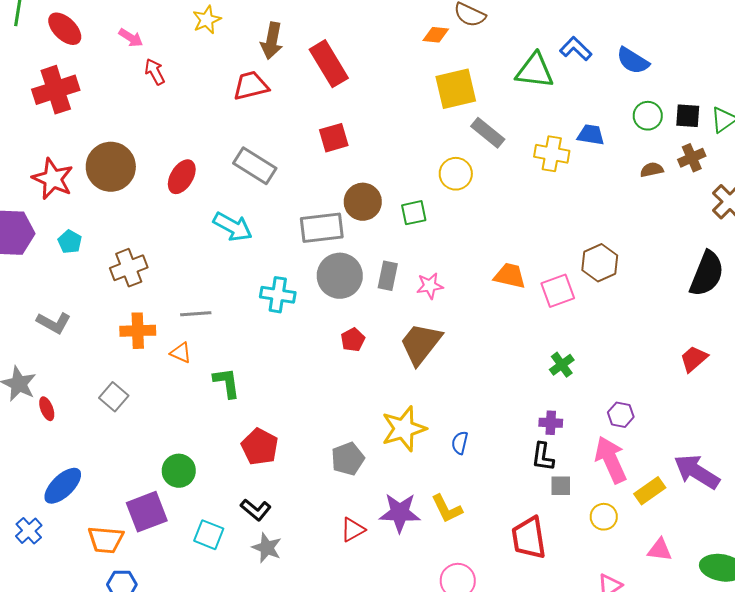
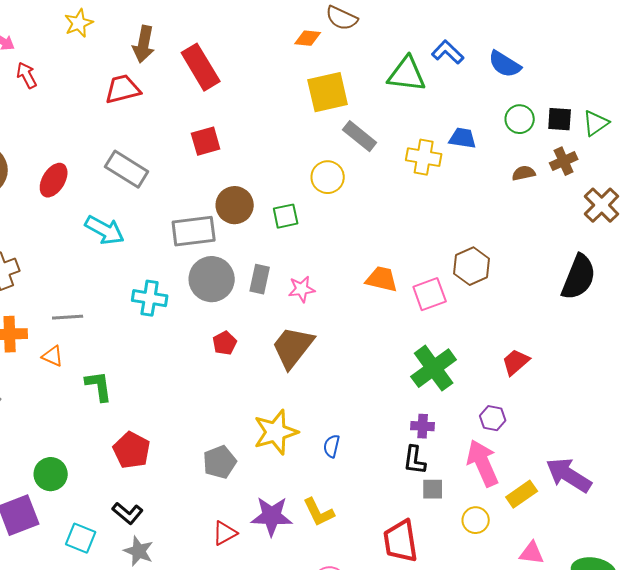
red trapezoid: (694, 359) -> (516, 362), moved
green cross: (562, 365) -> (434, 368), size x1.8

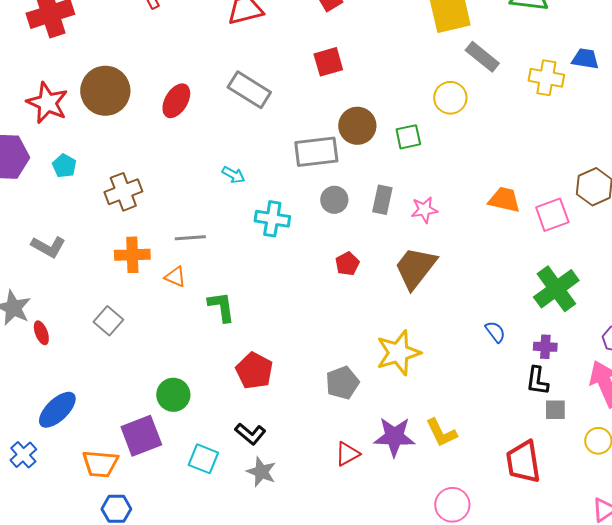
cyan arrow: (105, 230) -> (233, 175), moved, size x0.6
gray circle: (212, 279) -> (334, 200), size x0.6
blue semicircle: (332, 446) -> (495, 332), moved, turned 130

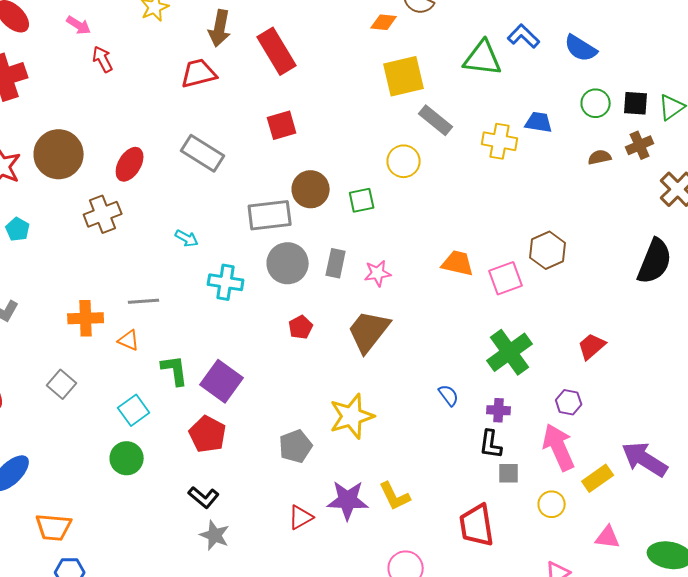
brown cross: (123, 192) -> (103, 214), moved
gray circle: (334, 200) -> (288, 263), size x1.5
purple square: (141, 436) -> (222, 381), moved, turned -33
cyan square: (203, 459) -> (134, 410), moved, turned 32

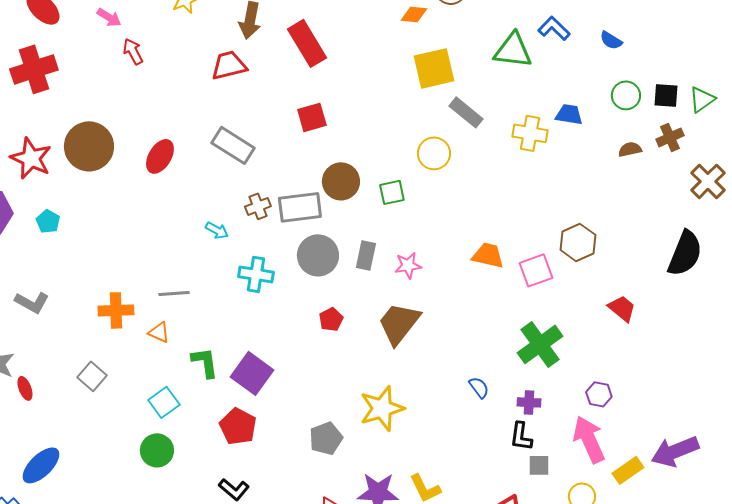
blue semicircle: (581, 48) -> (611, 40), size x0.7
brown cross: (103, 214) -> (258, 206), moved, size x0.7
red trapezoid: (592, 346) -> (622, 308), moved, turned 80
purple arrow: (645, 459) -> (675, 451), turned -54

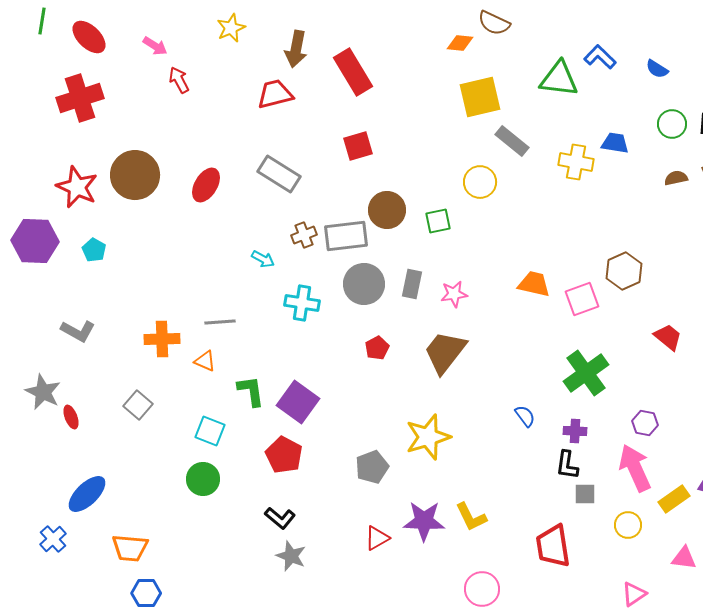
cyan square: (164, 402) -> (210, 431), turned -32

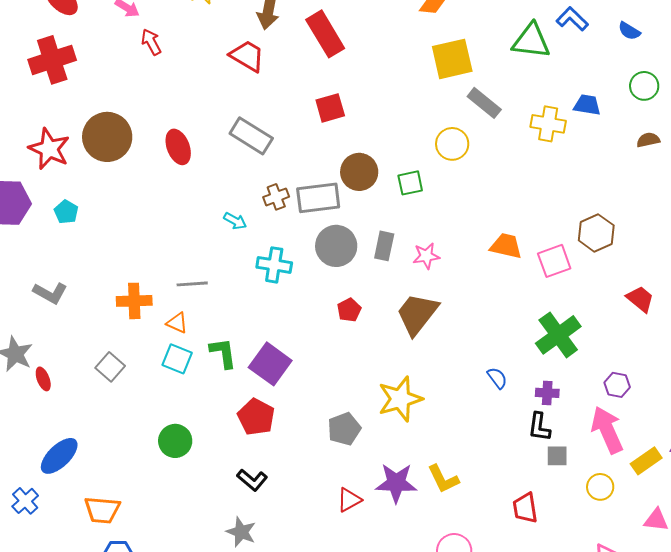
red trapezoid: (275, 94) -> (247, 56), turned 45
red ellipse: (206, 185) -> (178, 147), turned -52
cyan square: (210, 431) -> (177, 359), moved
red trapezoid: (553, 546) -> (525, 508), size x0.7
gray star: (291, 556) -> (241, 532), moved

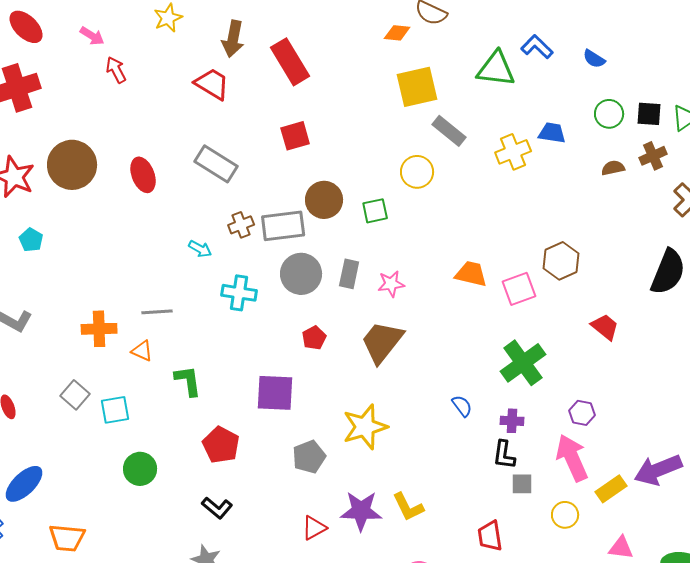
yellow cross: (548, 124) -> (513, 152), turned -32
cyan square: (177, 359) -> (115, 410), moved, turned -32
purple square: (270, 364) -> (275, 393), moved, turned -33

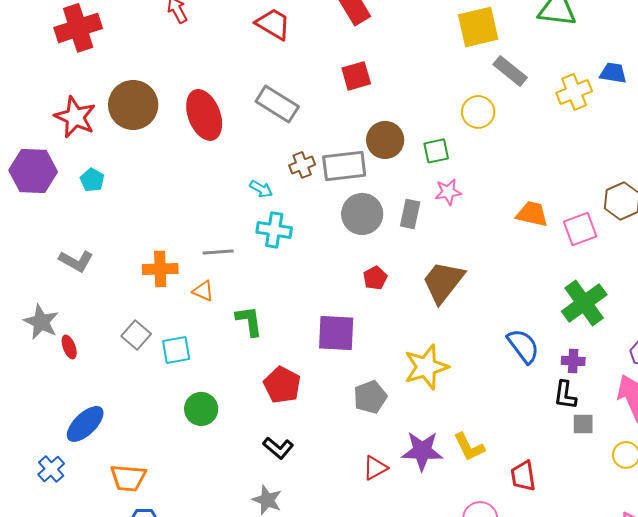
red ellipse: (143, 175) -> (204, 115), size x1.4
pink star: (391, 284) -> (448, 192), moved
cyan cross: (239, 293) -> (274, 230), moved
blue semicircle: (462, 406) -> (523, 346), size x1.6
red trapezoid: (490, 536) -> (523, 476), moved

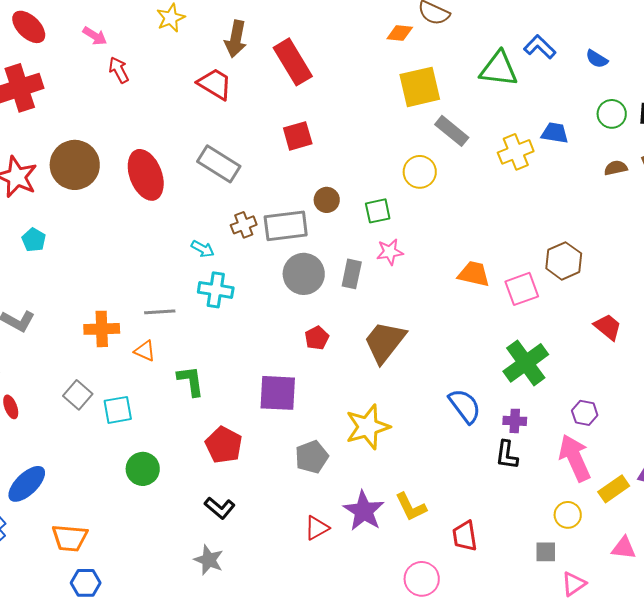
brown circle: (385, 140) -> (327, 200), size x0.7
gray square: (583, 424) -> (546, 552), moved
purple star: (422, 451) -> (364, 511), turned 30

